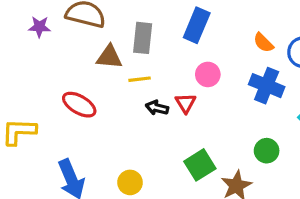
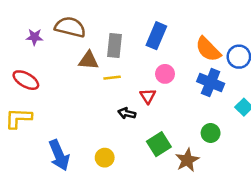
orange semicircle: (263, 43) -> (208, 49), size x1.6
red ellipse: (79, 105) -> (26, 80), moved
black arrow: (157, 108) -> (127, 113), moved

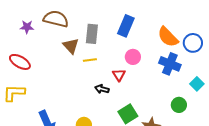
brown triangle: (89, 60) -> (71, 46), turned 42
green circle: (211, 133) -> (179, 105), moved

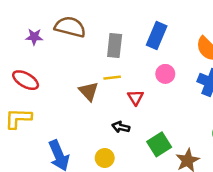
brown triangle: (71, 46) -> (89, 91), moved
red triangle: (119, 75) -> (136, 97), moved
black arrow: (102, 89) -> (121, 127), moved

